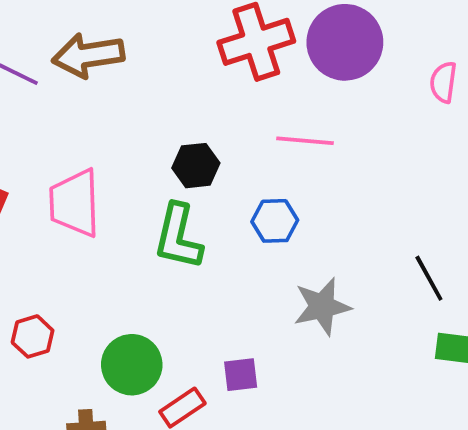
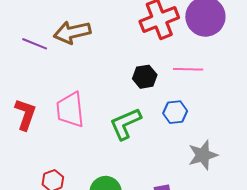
black hexagon: (196, 166) -> (145, 77), moved
green L-shape: (178, 237) -> (125, 124), turned 57

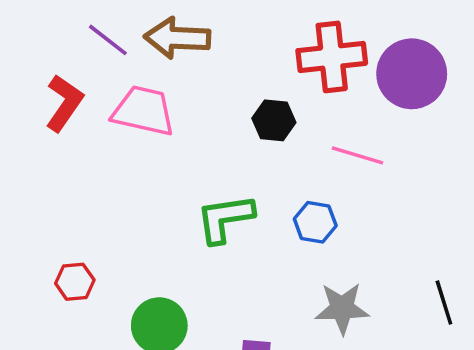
black hexagon: (145, 77) -> (274, 120), moved
pink trapezoid: (70, 110) -> (143, 111), moved, turned 93
red L-shape: (25, 114) -> (64, 103), moved

